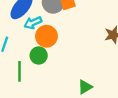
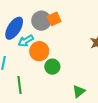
green circle: (39, 55) -> (52, 67), moved

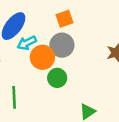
gray circle: (41, 21) -> (62, 45), moved

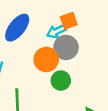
cyan arrow: (27, 43) -> (57, 31), moved

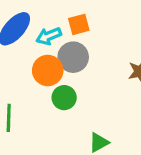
cyan arrow: (57, 31) -> (49, 36), moved

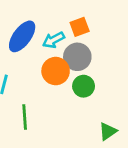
green circle: (64, 98) -> (84, 86), moved

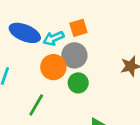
blue ellipse: (22, 36) -> (25, 33), turned 72
green line: (25, 117) -> (36, 105), moved, turned 30

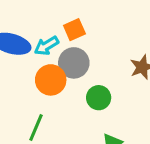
green circle: (78, 83) -> (99, 98), moved

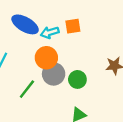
gray circle: (74, 63) -> (54, 74), moved

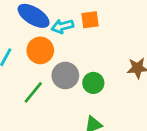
orange circle: (46, 58) -> (40, 50), moved

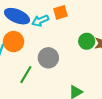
orange circle: (40, 50) -> (14, 42), moved
green circle: (93, 83) -> (87, 41), moved

